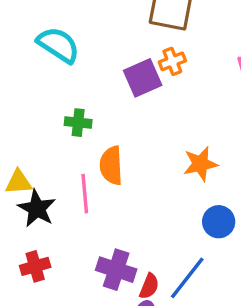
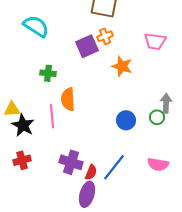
orange star: (200, 164) -> (122, 66), moved, turned 30
blue circle: (219, 222) -> (126, 120), moved

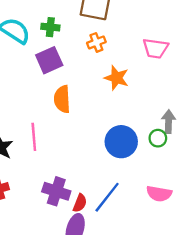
purple square: (87, 46) -> (49, 60), moved
green cross: (48, 73) -> (50, 27), moved
orange semicircle: (68, 99) -> (62, 99), moved
blue circle: (126, 120) -> (121, 142), size x1.4

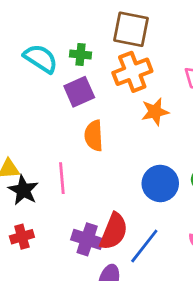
orange cross: (96, 42) -> (132, 72), size x1.8
orange star: (117, 78) -> (155, 112), turned -30
red semicircle: (80, 203) -> (114, 231), moved, size x1.8

